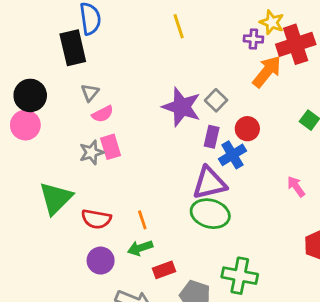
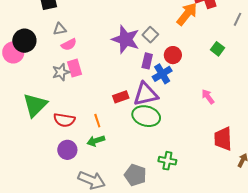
gray triangle: (90, 93) -> (60, 29), turned 40
black circle: (30, 95) -> (24, 41), moved
red rectangle: (164, 270) -> (121, 97), moved
green cross: (240, 276) -> (167, 161), size x0.7

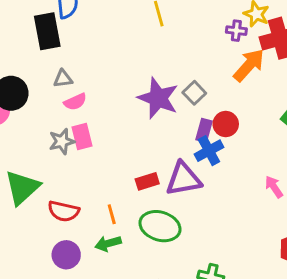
purple rectangle: (147, 61) -> (204, 130), moved
green ellipse: (146, 116) -> (160, 226), moved

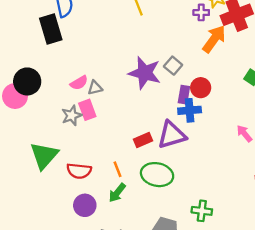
gray triangle: (63, 79) -> (95, 88), moved
blue cross: (209, 151) -> (190, 110), turned 30
green arrow: (108, 243) -> (117, 193), turned -30

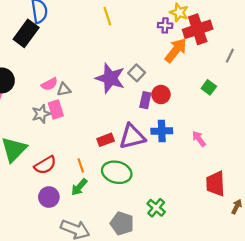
black rectangle: (51, 29) -> (26, 33), turned 50
blue cross: (190, 110) -> (162, 131), moved
red semicircle: (79, 171) -> (45, 165), turned -40
green cross: (202, 211) -> (156, 208), turned 30

